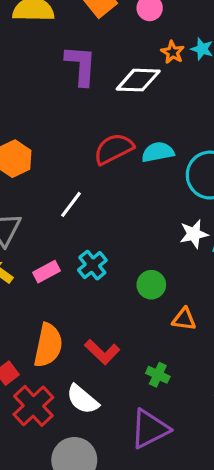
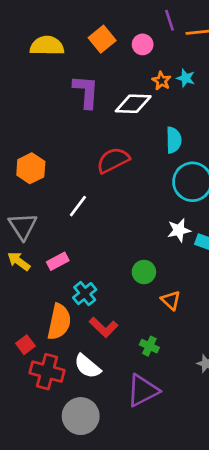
cyan semicircle: (158, 152) -> (174, 140), moved, turned 100
cyan cross: (92, 265) -> (85, 294), moved
orange triangle: (184, 319) -> (171, 300), turned 35
red cross: (33, 406) -> (47, 372), turned -32

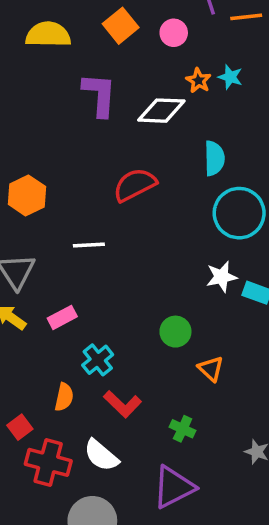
white line: (78, 206) -> (89, 245), turned 50
orange semicircle: (59, 322) -> (64, 397), size x0.6

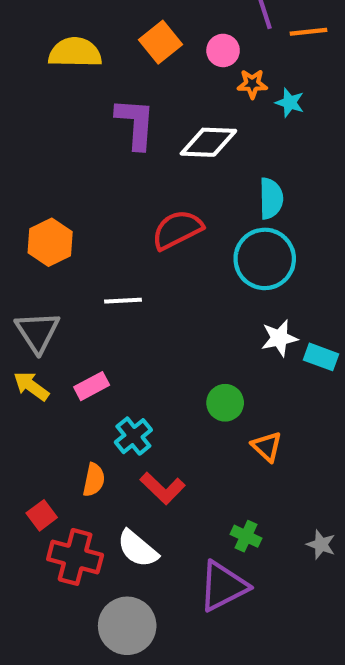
orange star: (198, 81) -> (252, 84), moved, turned -30
cyan circle: (239, 213) -> (265, 259), moved
green cross: (183, 429) -> (246, 536), moved

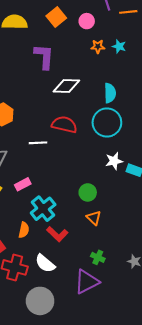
orange star: (252, 84) -> (98, 46), moved
white diamond: (208, 142) -> (66, 86), moved
red semicircle: (177, 230) -> (64, 125), moved, turned 40
cyan cross: (133, 436) -> (43, 209), size x1.4
orange triangle: (267, 447) -> (94, 218), moved

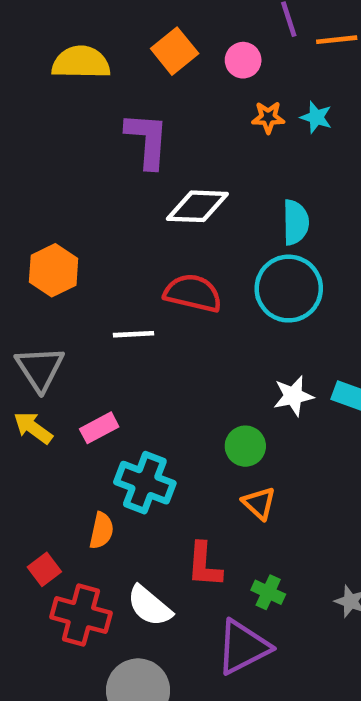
white star: (114, 161) -> (293, 396), moved
cyan cross: (43, 209) -> (145, 483), turned -30
red L-shape: (57, 234) -> (204, 565), moved, turned 50

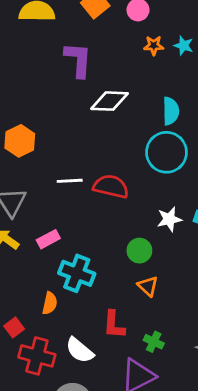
red semicircle: (193, 293) -> (111, 186), moved

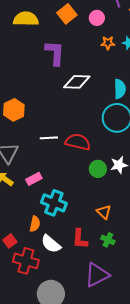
green circle: (139, 251) -> (98, 169), moved
green cross: (154, 342) -> (108, 240), moved
white semicircle: (80, 350) -> (51, 244), moved

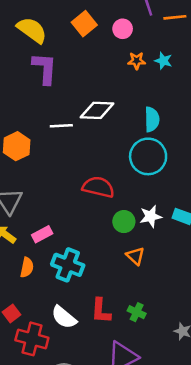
yellow semicircle: (26, 19) -> (32, 30), turned 35
purple L-shape: (55, 53) -> (45, 68), moved
white line: (49, 138) -> (61, 126), moved
orange triangle: (104, 212) -> (135, 256), moved
orange semicircle: (35, 224) -> (27, 267), moved

